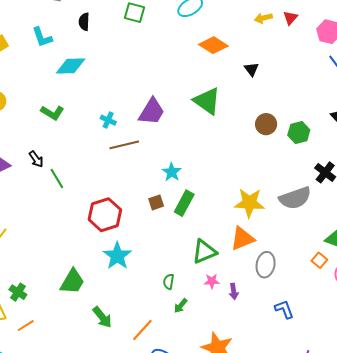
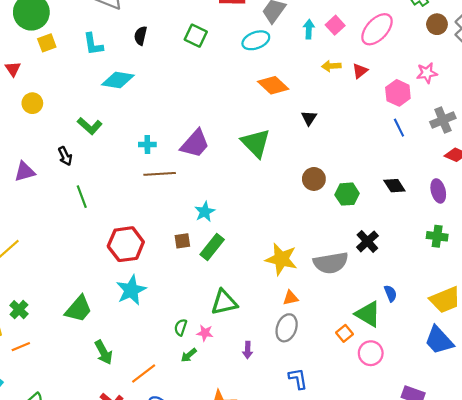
cyan cross: (108, 120) -> (147, 145), turned -35
black arrow: (36, 159) -> (65, 156), moved
orange triangle: (242, 238) -> (291, 298), moved, size x0.6
pink star: (212, 281) -> (205, 333), moved

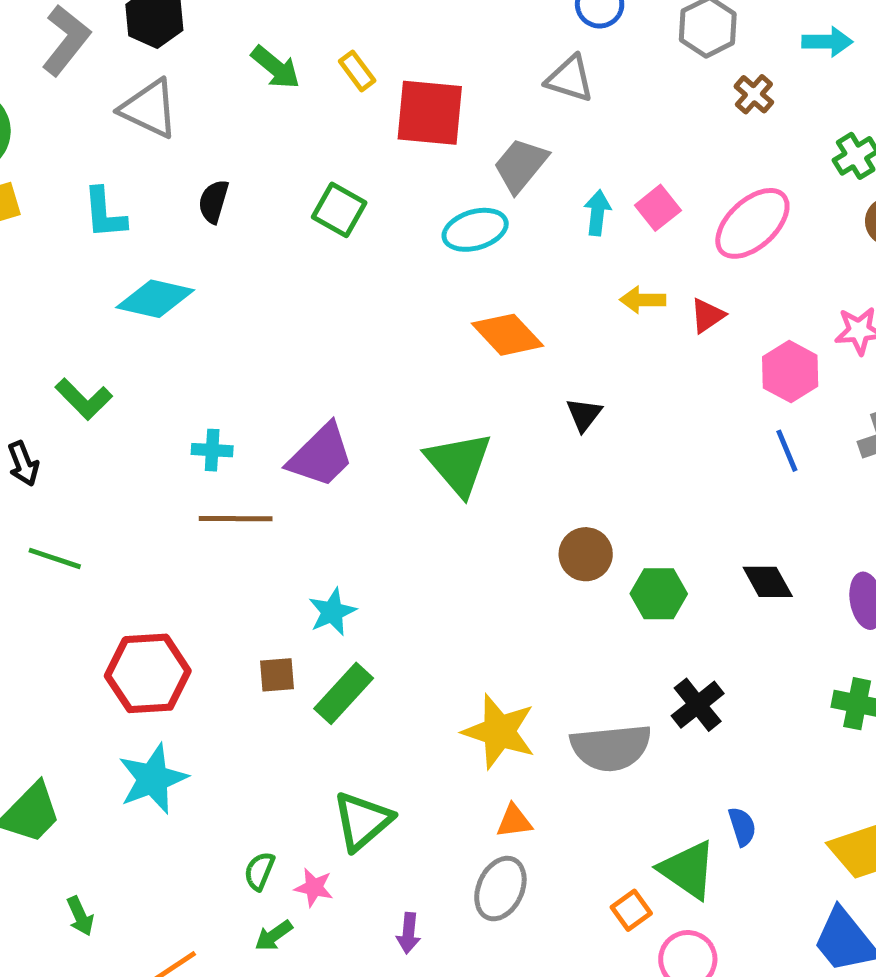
green line: (82, 197) -> (55, 558), turned -55
green triangle: (224, 302) -> (362, 821), turned -32
green arrow: (104, 352) -> (80, 916), size x0.7

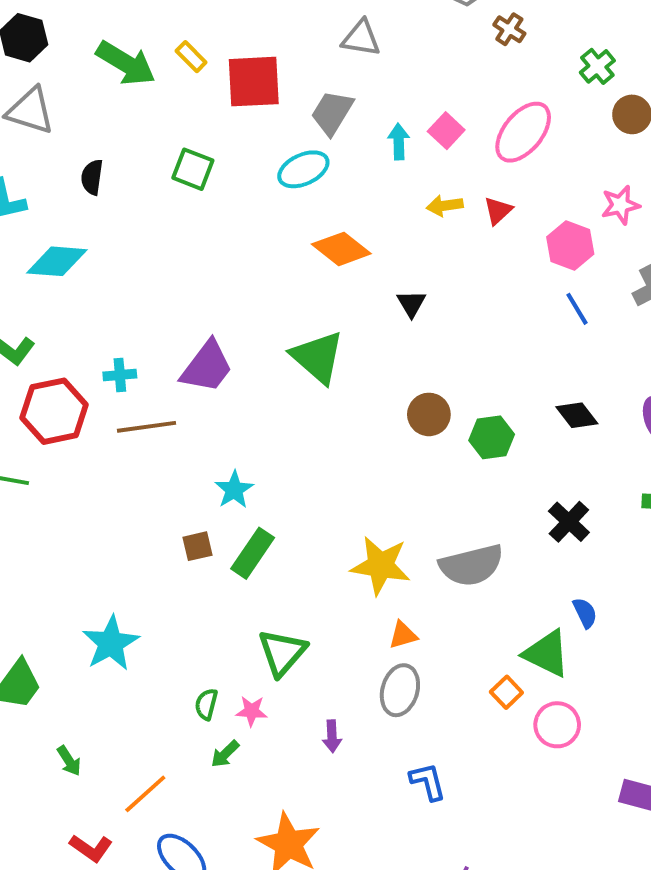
green arrow: (276, 67) -> (126, 63), size x1.4
red hexagon: (148, 673) -> (54, 411), moved
black cross: (698, 705) -> (569, 522), moved

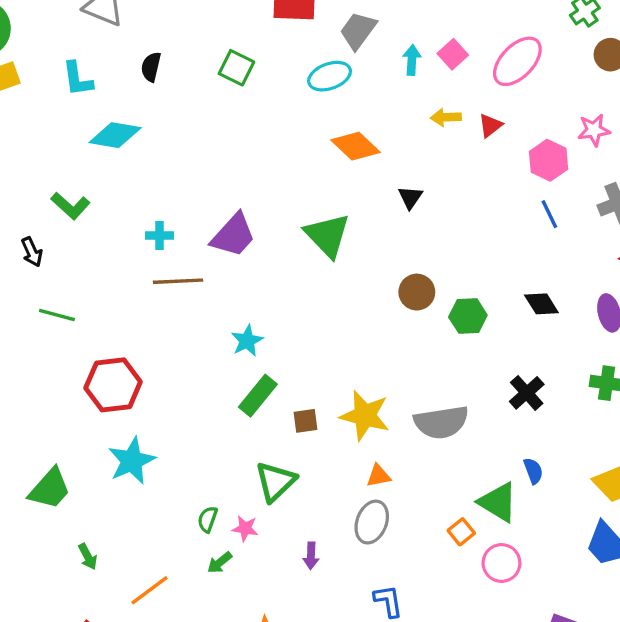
red hexagon: (54, 411) -> (113, 385), moved
brown square: (197, 546) -> (305, 421), moved

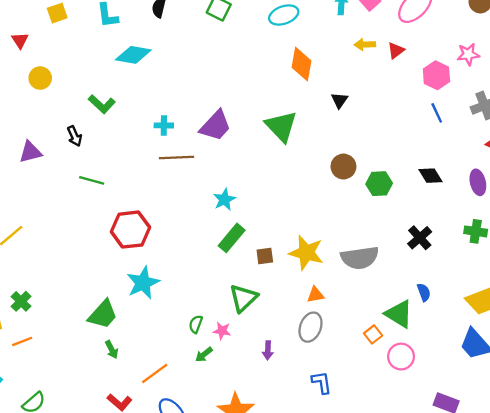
orange diamond: (355, 146) -> (301, 64), turned 56
green trapezoid: (50, 489) -> (103, 314), moved

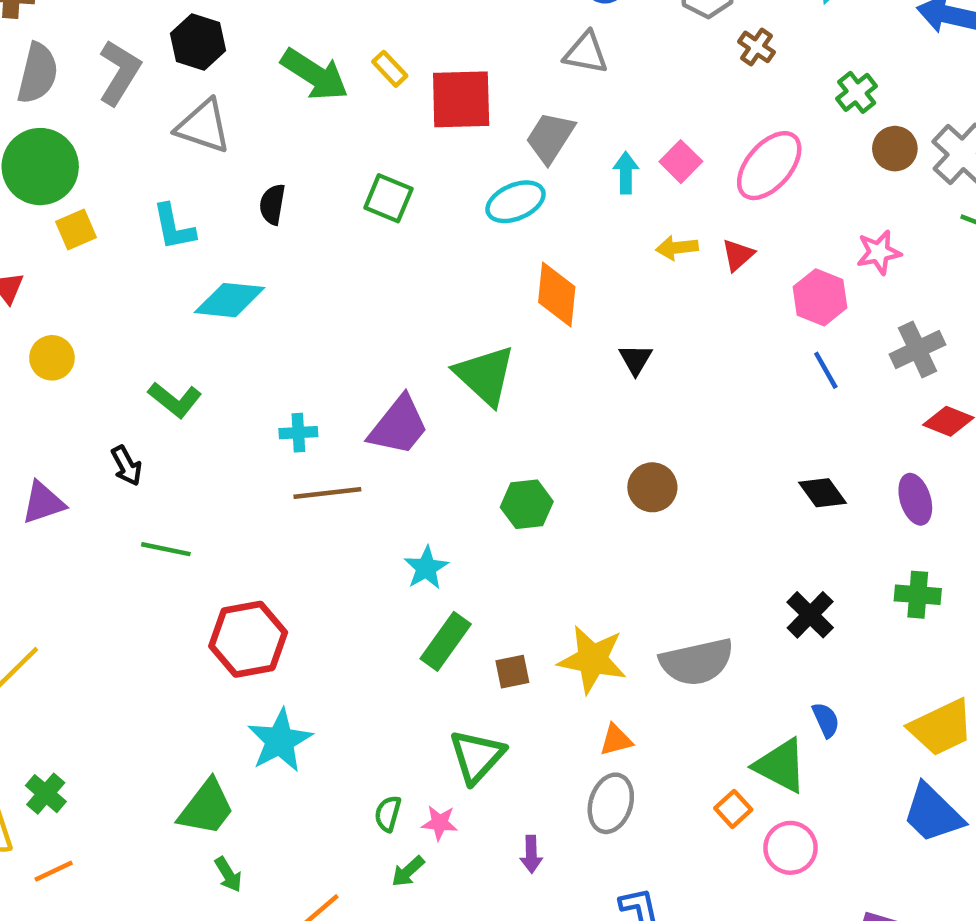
green triangle: (281, 126) -> (485, 375), moved
green hexagon: (379, 184) -> (527, 504), moved

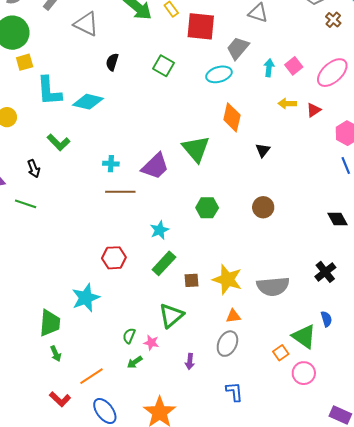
cyan L-shape: (174, 227) -> (49, 91), moved, size x1.4
green line: (166, 549) -> (26, 204), moved
red hexagon: (248, 639) -> (114, 258), moved, size x0.7
green trapezoid: (206, 808) -> (50, 323), turned -40

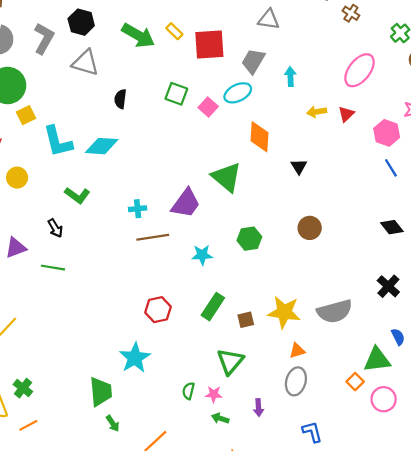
pink square: (294, 66) -> (208, 107), moved
cyan star: (159, 230) -> (202, 255), moved, turned 30
green triangle: (304, 336) -> (377, 360), turned -32
green arrow: (135, 362) -> (220, 418), moved, turned 63

